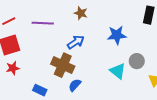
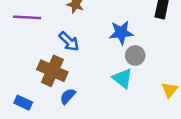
blue arrow: (76, 42) -> (69, 42), turned 78
gray circle: (137, 61) -> (135, 56), moved

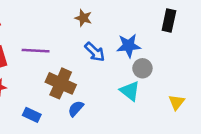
purple line: (27, 17) -> (36, 51), moved
blue arrow: (69, 42) -> (95, 52), moved

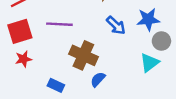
cyan triangle: (130, 91) -> (149, 63), turned 45

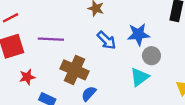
red star: (23, 59) -> (27, 77), moved

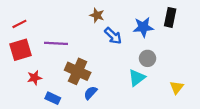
blue star: (138, 34) -> (143, 27), moved
blue arrow: (106, 40) -> (113, 36), moved

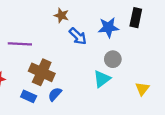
blue rectangle: (53, 98) -> (29, 96), moved

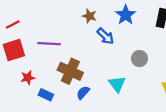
blue star: (108, 27) -> (126, 15), moved, turned -30
cyan triangle: (102, 79) -> (117, 84), moved, turned -30
blue rectangle: (29, 96) -> (46, 95), moved

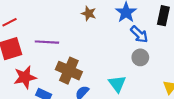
blue arrow: (105, 36) -> (139, 34), moved
red star: (28, 78) -> (25, 77), size x1.5

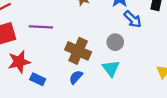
gray circle: (140, 57) -> (115, 42), moved
brown cross: (69, 71) -> (78, 51), moved

